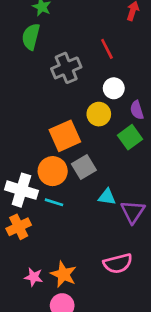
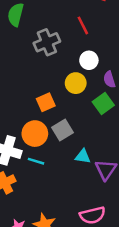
orange square: (65, 136) -> (46, 102), size x0.7

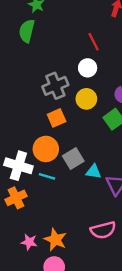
gray cross: (47, 42) -> (55, 86), moved
white circle: (89, 60) -> (88, 68), moved
gray square: (62, 130) -> (73, 159), moved

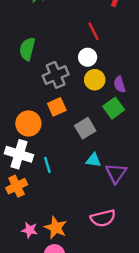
green semicircle: (27, 31) -> (27, 49), moved
yellow circle: (86, 99) -> (95, 80), moved
orange circle: (46, 149) -> (28, 123), moved
gray square: (73, 159) -> (85, 128), moved
cyan line: (47, 176) -> (47, 165), turned 56

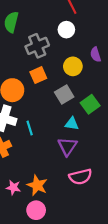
yellow circle: (95, 80) -> (73, 66), moved
green square: (114, 108) -> (90, 104), moved
purple triangle: (116, 173) -> (67, 146), moved

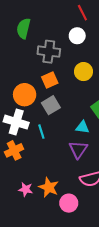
gray cross: (37, 46) -> (49, 52), turned 30
gray square: (64, 94) -> (51, 105), moved
pink circle: (36, 210) -> (69, 203), moved

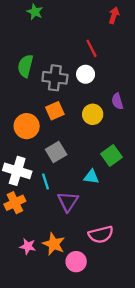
gray cross: (49, 52) -> (55, 78), moved
orange square: (50, 80) -> (55, 111), moved
orange circle: (25, 95) -> (27, 126), moved
purple triangle: (78, 149) -> (68, 202), moved

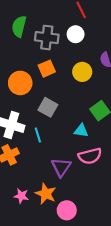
gray square: (56, 152) -> (48, 107), turned -30
purple triangle: (68, 202) -> (61, 167), moved
pink semicircle: (101, 235) -> (90, 156), moved

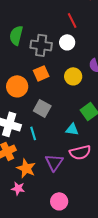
orange star: (46, 194) -> (26, 168), moved

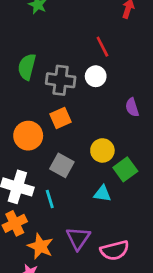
yellow circle: (73, 76) -> (102, 150), moved
pink semicircle: (80, 152) -> (115, 250), moved

